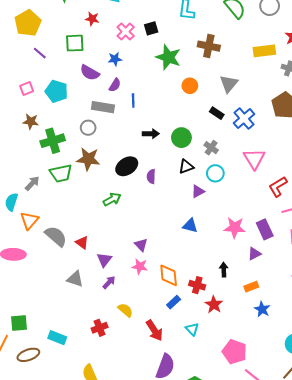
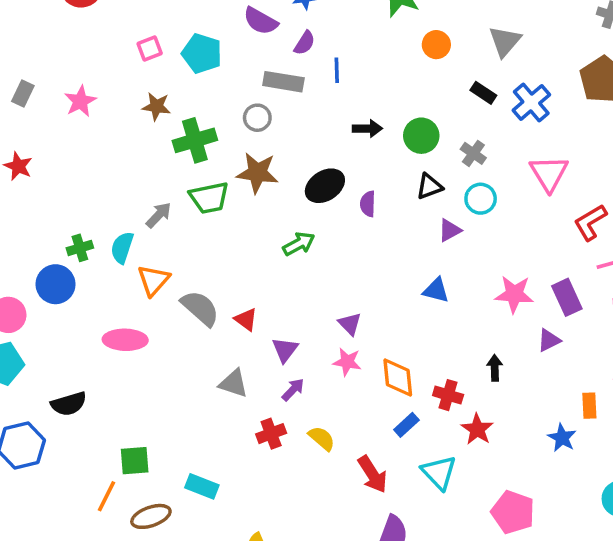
orange rectangle: (251, 287) -> (589, 406), moved, turned -72
red cross: (100, 328) -> (271, 434), moved
cyan triangle: (192, 329) -> (439, 472), size x1.5

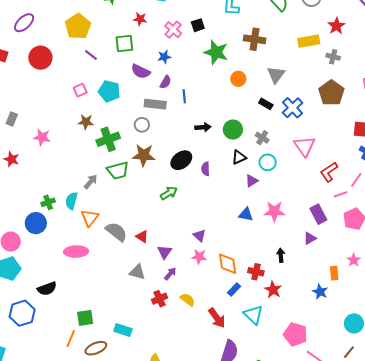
pink star: (80, 101) -> (42, 137), moved, turned -30
pink star: (514, 294) -> (274, 211), moved

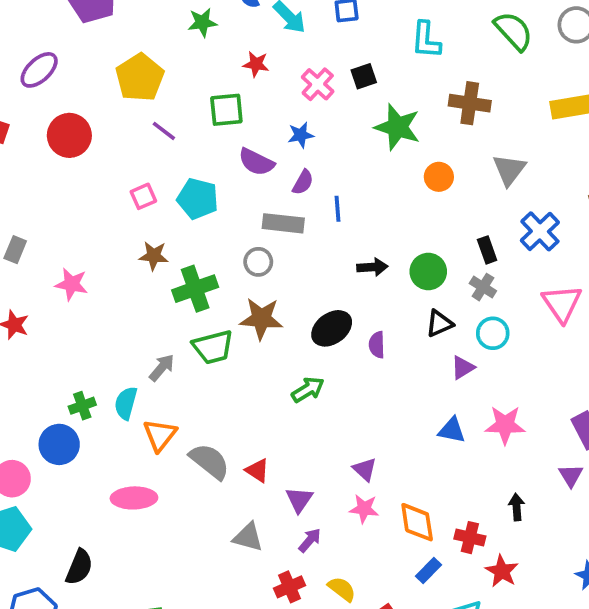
black rectangle: (266, 104) -> (487, 250), moved, turned 40
purple triangle: (310, 238) -> (571, 476), turned -32
black semicircle: (47, 289) -> (79, 567), turned -48

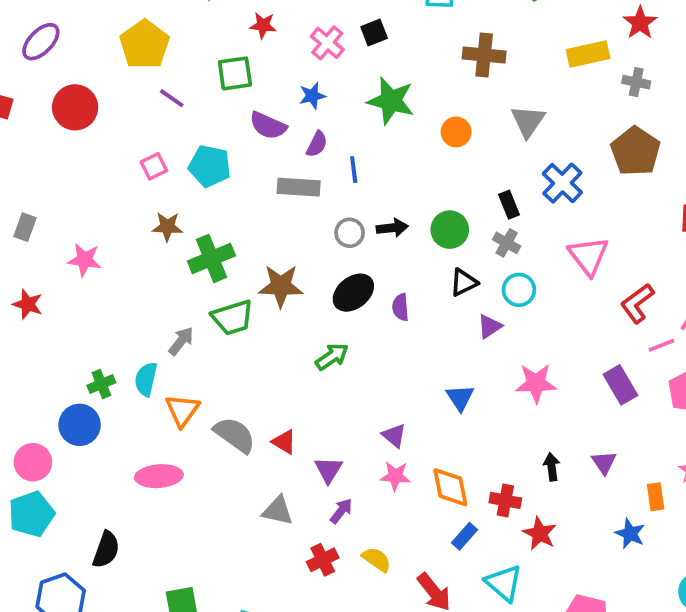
green star: (397, 127) -> (391, 101), moved
gray circle: (258, 262) -> (350, 233), moved
blue triangle: (452, 430) -> (460, 398), moved, turned 48
purple triangle: (571, 476) -> (604, 463), moved

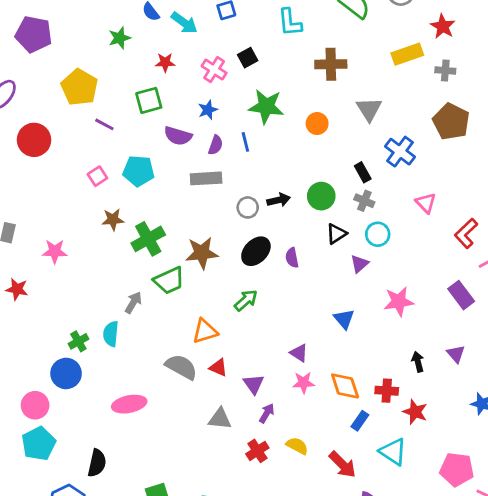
blue line: (354, 170) -> (245, 142), moved
pink triangle: (588, 256) -> (426, 203), size x0.7
orange triangle: (182, 410) -> (205, 331), moved, turned 44

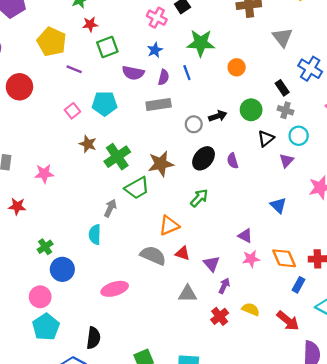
red star: (165, 62) -> (90, 24), moved
orange circle: (317, 124) -> (237, 67), moved
brown star: (113, 220) -> (88, 144), turned 30
green cross: (78, 341) -> (45, 247), moved

